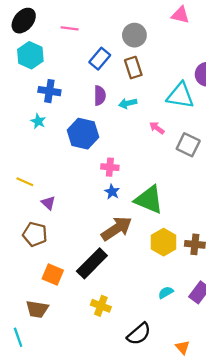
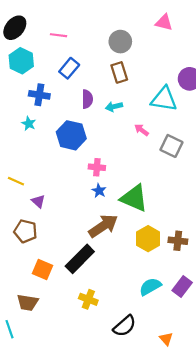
blue rectangle: (100, 59) -> (69, 68), moved
cyan semicircle: (166, 292) -> (150, 287), size x1.5

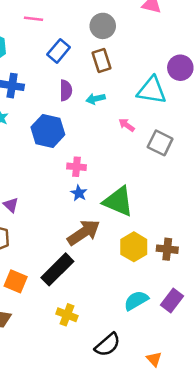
blue rectangle: (69, 68) -> (59, 51), moved

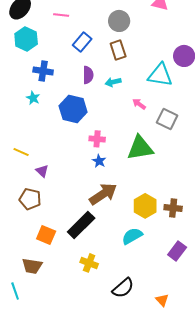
green triangle: (118, 201) -> (140, 148), moved, turned -32
cyan semicircle: (136, 300) -> (132, 236), moved

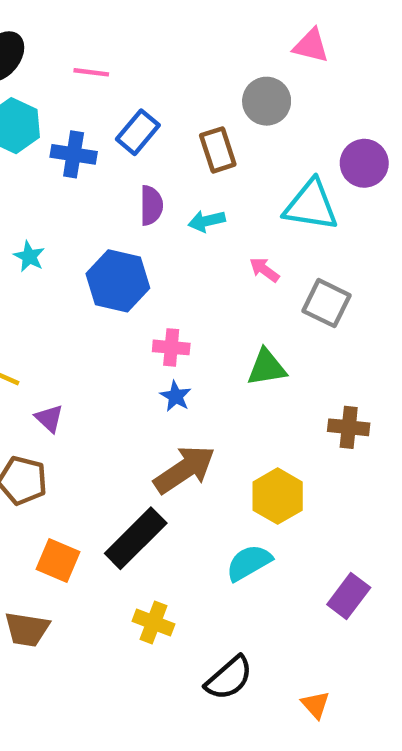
gray circle: (119, 21) -> (267, 101), moved
blue cross: (43, 71) -> (74, 154), moved
green triangle: (140, 148) -> (267, 367), size x0.7
brown cross: (173, 208) -> (349, 427), moved

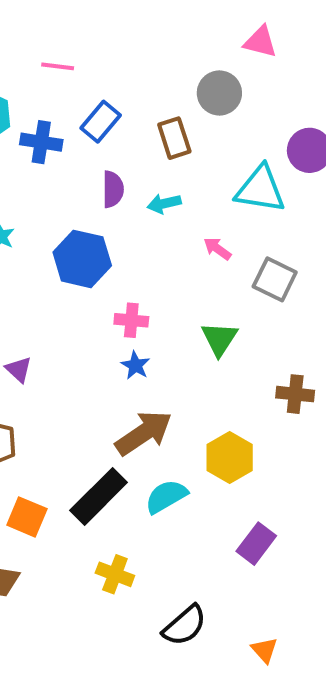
green triangle: (267, 367) -> (219, 339), turned -48
purple triangle: (49, 418) -> (19, 369), moved
cyan semicircle: (249, 563) -> (166, 496), moved
purple rectangle: (349, 596) -> (256, 544), moved

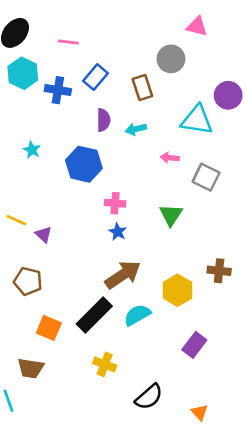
pink arrow: (217, 249) -> (170, 158), turned -30
brown cross: (295, 394) -> (219, 271), moved

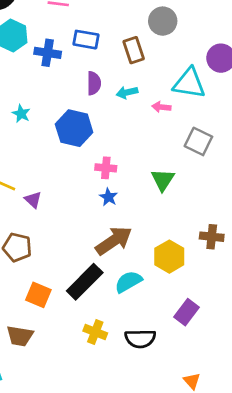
blue rectangle: (96, 77) -> (86, 40), turned 60
pink arrow: (170, 158) -> (161, 107), moved
black semicircle: (149, 397) -> (140, 339), moved, turned 40

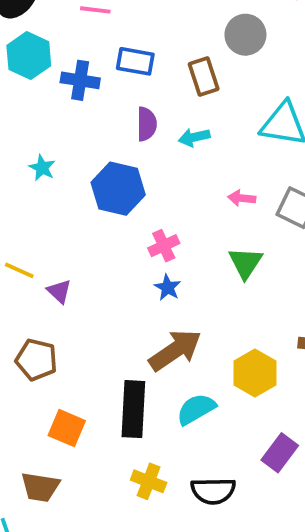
pink arrow: (161, 107) -> (242, 198), moved
pink cross: (106, 168) -> (164, 246), turned -30
black rectangle: (85, 282) -> (133, 409), turned -42

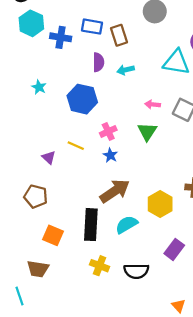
brown rectangle: (204, 77) -> (119, 35), moved
green triangle: (245, 263) -> (147, 131), moved
yellow line: (19, 270) -> (76, 146), moved

